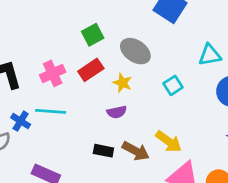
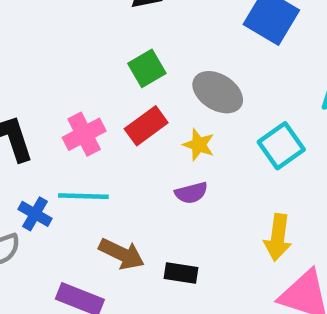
cyan square: (173, 85) -> (281, 146), size x1.4
yellow arrow: (169, 141) -> (278, 237), turned 64
black rectangle: (103, 151) -> (181, 273), moved
brown arrow: (136, 151) -> (122, 254), moved

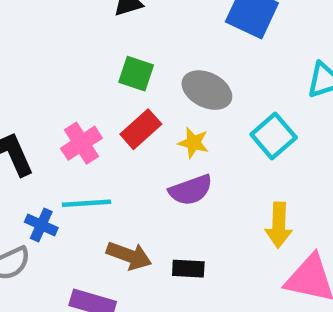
green square: (147, 68) -> (136, 74), turned -36
purple semicircle: (191, 193) -> (191, 190), size x1.4

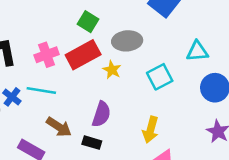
gray ellipse: (207, 90) -> (127, 41), turned -44
red rectangle: (141, 129) -> (83, 55), size x1.4
purple semicircle: (191, 190) -> (101, 114), moved, turned -65

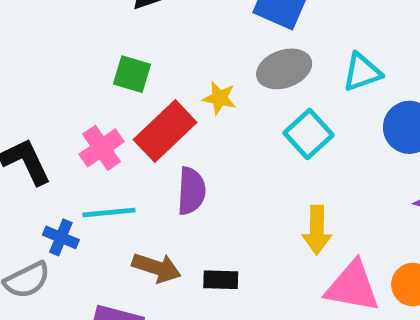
green square: (88, 22) -> (132, 74), moved
gray ellipse: (127, 41) -> (284, 69), moved
yellow star: (112, 70) -> (220, 98), moved
purple semicircle: (101, 114) -> (191, 191), moved

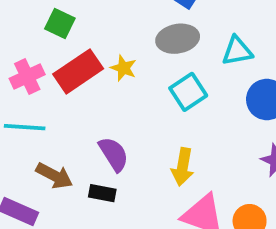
yellow star: (220, 98) -> (123, 68), moved
purple semicircle: (191, 191) -> (114, 154), moved, turned -45

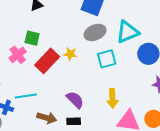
cyan triangle: (237, 51) -> (127, 32), size x1.4
pink cross: (27, 76) -> (18, 55), moved
cyan square: (188, 92) -> (107, 59), turned 30

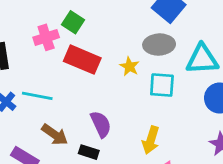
yellow star: (70, 54) -> (129, 66), moved
red rectangle: (47, 61) -> (82, 60), turned 50

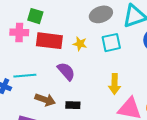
pink cross: (46, 37) -> (19, 32), turned 36
yellow star: (129, 66) -> (80, 44), moved
purple semicircle: (101, 124) -> (66, 71), moved

